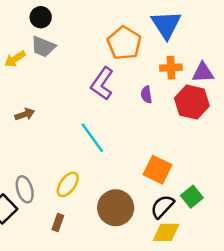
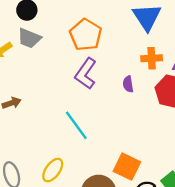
orange pentagon: (124, 43) -> (86, 35), moved
orange square: (157, 170) -> (127, 167), moved

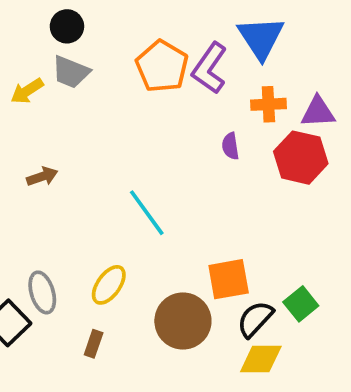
purple L-shape: (86, 74) -> (210, 68), moved
orange square: (127, 167) -> (229, 279), turned -36

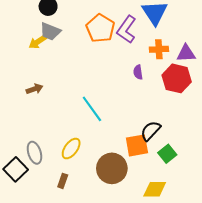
yellow arrow: (27, 91) -> (38, 42), moved
green square: (301, 304) -> (167, 154), moved
black semicircle: (255, 319) -> (151, 131), moved

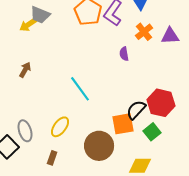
orange cross: (159, 49) -> (144, 32), turned -36
red hexagon: (177, 78) -> (161, 103), moved
brown arrow: (34, 89) -> (25, 70), turned -42

